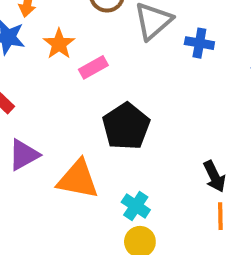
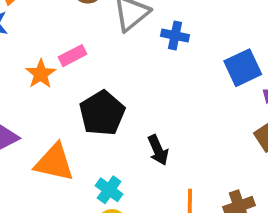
orange star: (59, 44) -> (41, 74), moved
black arrow: (214, 176) -> (158, 150), moved

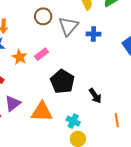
orange star: (41, 74) -> (20, 57), moved

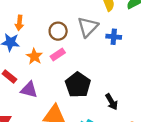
brown circle: (43, 16) -> (58, 31), moved
purple triangle: (13, 103) -> (29, 90), moved, turned 48

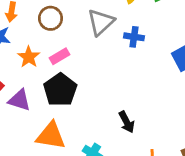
brown circle: (58, 31) -> (50, 18), moved
black pentagon: (78, 85) -> (60, 90), moved

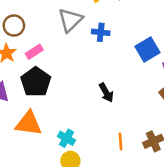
brown circle: (50, 18) -> (14, 25), moved
black arrow: (127, 122) -> (106, 93), moved

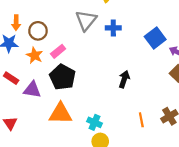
black arrow: (106, 93) -> (124, 79), turned -126

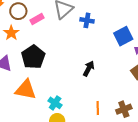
pink rectangle: (58, 51) -> (37, 19), moved

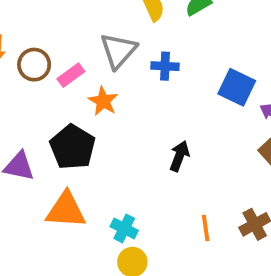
orange star: (11, 33) -> (103, 101), moved
blue square: (123, 36) -> (237, 87), turned -30

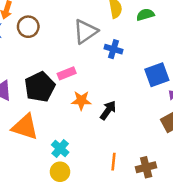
pink rectangle: (71, 75) -> (67, 73), moved
blue square: (237, 87) -> (157, 75), turned 30
orange star: (103, 101) -> (81, 100), moved, turned 30

